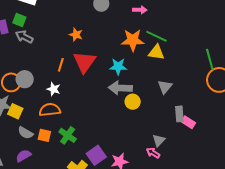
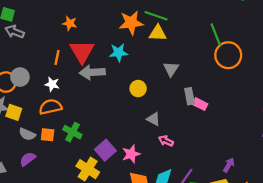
gray arrow: (120, 88) -> (92, 72), moved
gray triangle: (159, 140) -> (153, 119), moved, turned -40

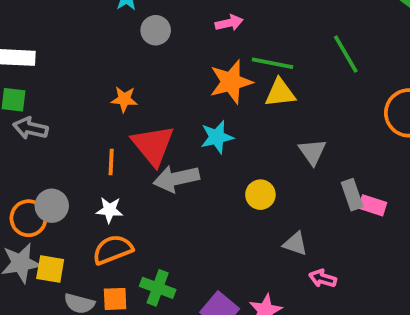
green line: (216, 34) -> (346, 54), moved

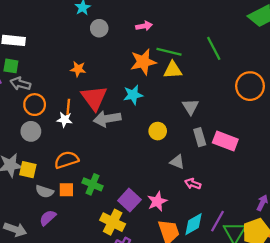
gray rectangle: (352, 195) -> (200, 137), moved
pink rectangle: (373, 205) -> (225, 141), size x1.5
white star: (110, 210) -> (65, 120), moved
orange circle: (28, 218) -> (35, 105), moved

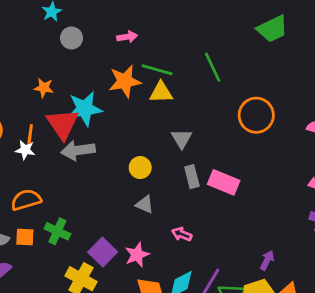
cyan star: (133, 95) -> (85, 109), moved, size x1.4
gray triangle: (177, 162) -> (145, 204), moved

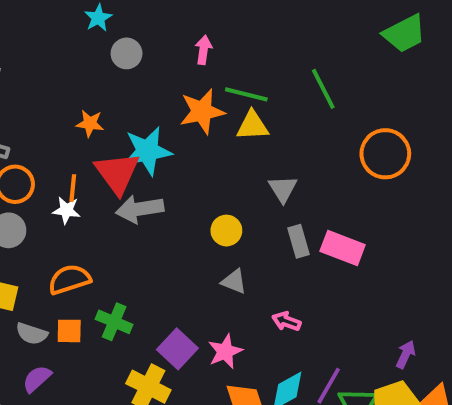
pink arrow: (127, 37) -> (204, 50), turned -72

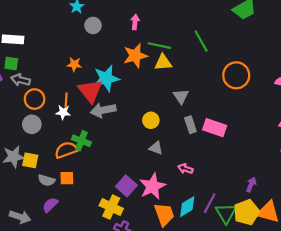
green cross: (114, 322) -> (81, 141), moved
pink star: (225, 351) -> (153, 186), size x1.4

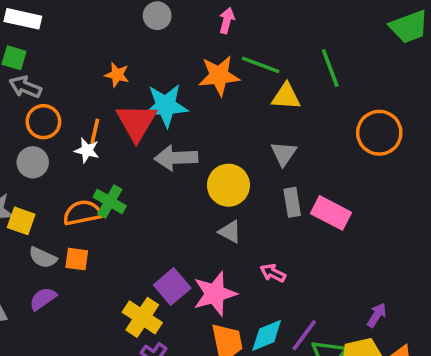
yellow triangle: (163, 62) -> (286, 96), moved
gray arrow: (103, 110) -> (176, 158), moved
yellow circle: (151, 120) -> (228, 185), size x1.5

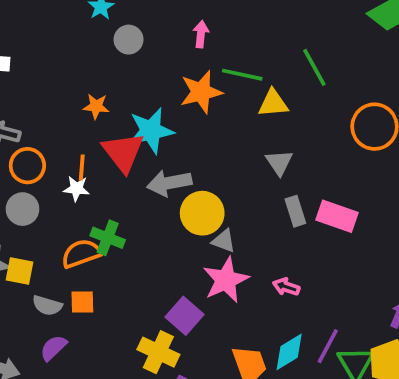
yellow circle: (228, 185) -> (202, 213), moved
gray triangle: (230, 232) -> (224, 241), moved
pink star: (215, 294) -> (226, 280), moved

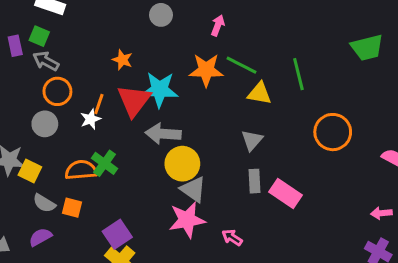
white star: (76, 189) -> (91, 119), turned 30
gray triangle: (224, 241) -> (193, 189), size x1.4
purple square: (185, 316) -> (117, 234), moved

